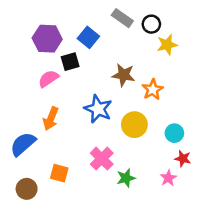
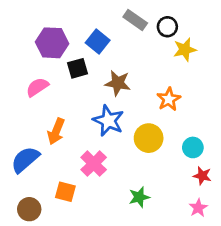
brown star: (124, 75) -> (118, 83), moved
pink semicircle: (48, 79) -> (37, 87), moved
pink cross: (102, 159) -> (94, 164), moved
pink star: (168, 178) -> (198, 208), moved

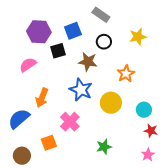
black circle: (167, 27) -> (104, 42), moved
blue square: (98, 42) -> (73, 31), turned 30
orange square: (65, 192) -> (49, 143), turned -35

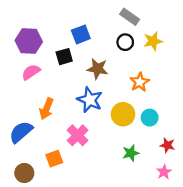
gray rectangle: (101, 15) -> (130, 17), moved
purple hexagon: (39, 32) -> (29, 41), moved
black circle: (104, 42) -> (125, 42), moved
cyan circle: (144, 110) -> (150, 118), moved
green star: (104, 147) -> (131, 153), moved

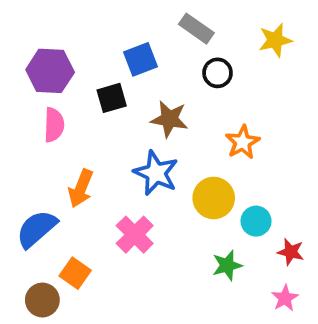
gray rectangle: (130, 17) -> (196, 29), moved
yellow star: (153, 41) -> (275, 40), moved
pink semicircle: (31, 72) -> (54, 125), turned 126
cyan circle: (150, 118) -> (256, 221), moved
orange square: (54, 159) -> (75, 273), moved, turned -35

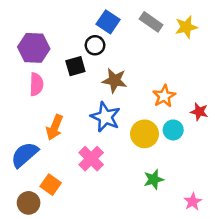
gray rectangle: (196, 29) -> (151, 22), moved
blue square: (141, 59) -> (108, 22), moved, turned -35
black circle: (218, 73) -> (95, 45), moved
cyan circle: (256, 221) -> (173, 130), moved
red star: (291, 252) -> (199, 112), moved

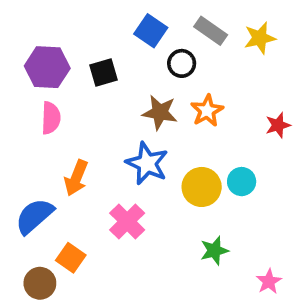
black circle: (95, 45) -> (182, 63), moved
black square: (75, 66) -> (103, 73), moved
orange star: (164, 96) -> (207, 111), moved
red star: (199, 112) -> (278, 125), moved, turned -30

